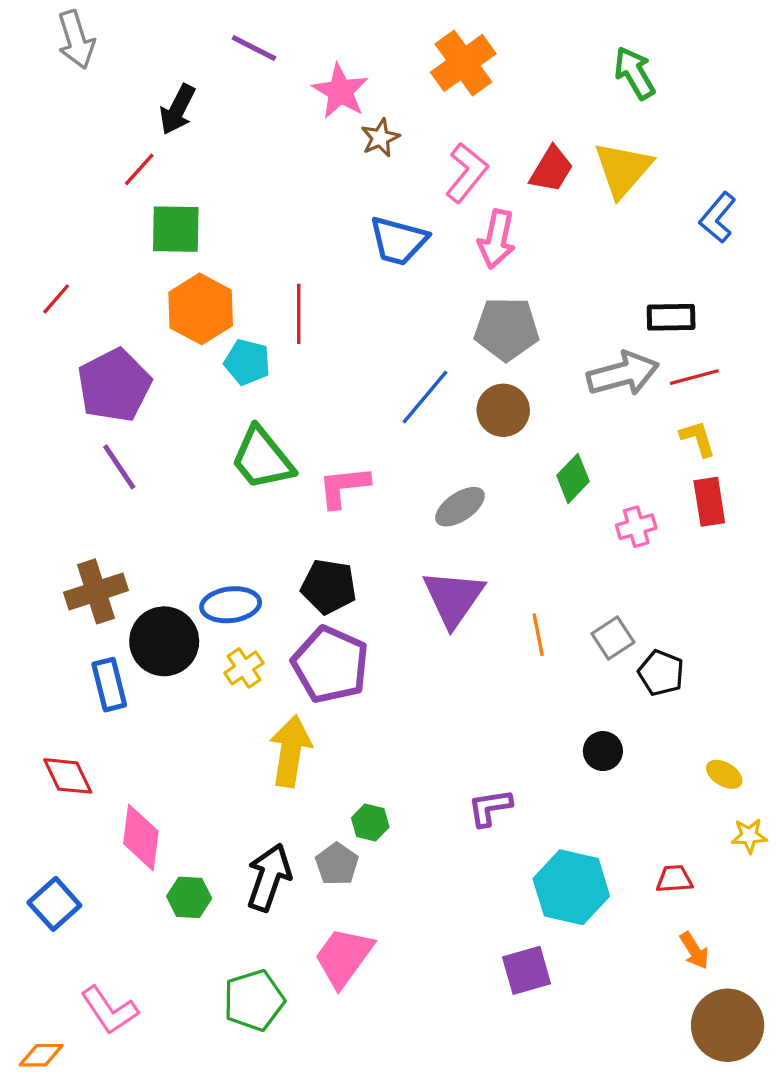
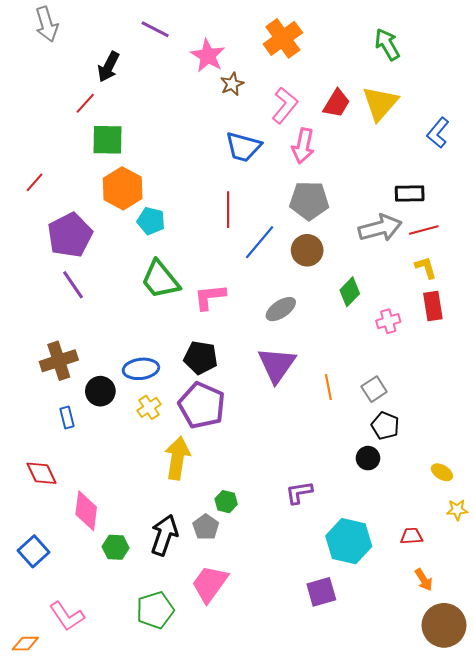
red line: (299, 314) -> (228, 210), moved
black circle: (164, 641) -> (100, 391), size x0.7
black pentagon: (661, 673) -> (385, 426), moved
blue rectangle: (109, 685) -> (67, 418), size x0.7

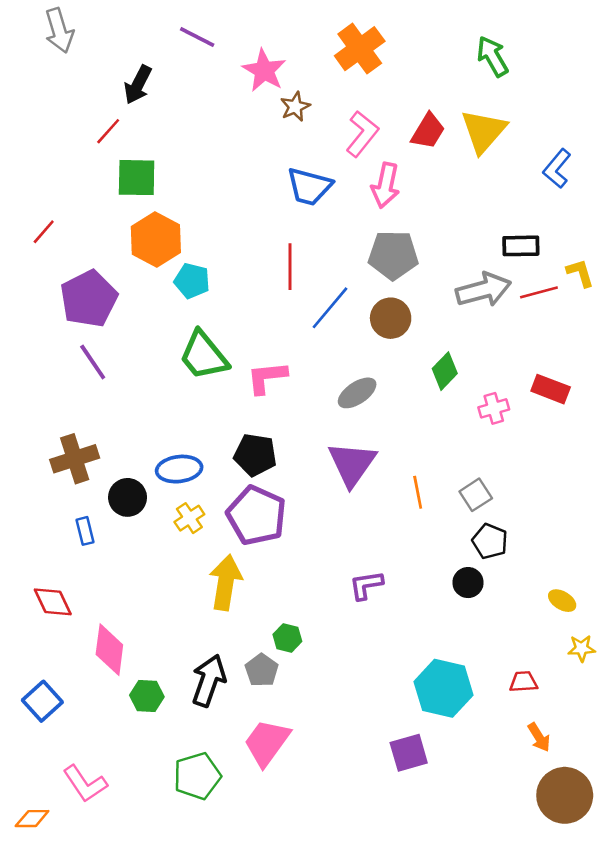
yellow L-shape: (426, 267) -> (580, 273), moved
red rectangle: (433, 306) -> (551, 389), turned -60
purple L-shape: (299, 493) -> (366, 585), moved

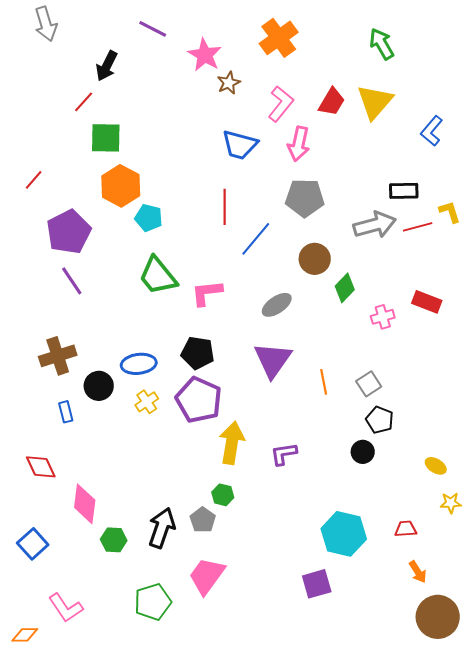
brown circle: (391, 318) -> (315, 259), moved
yellow arrow: (226, 583) -> (232, 443), moved

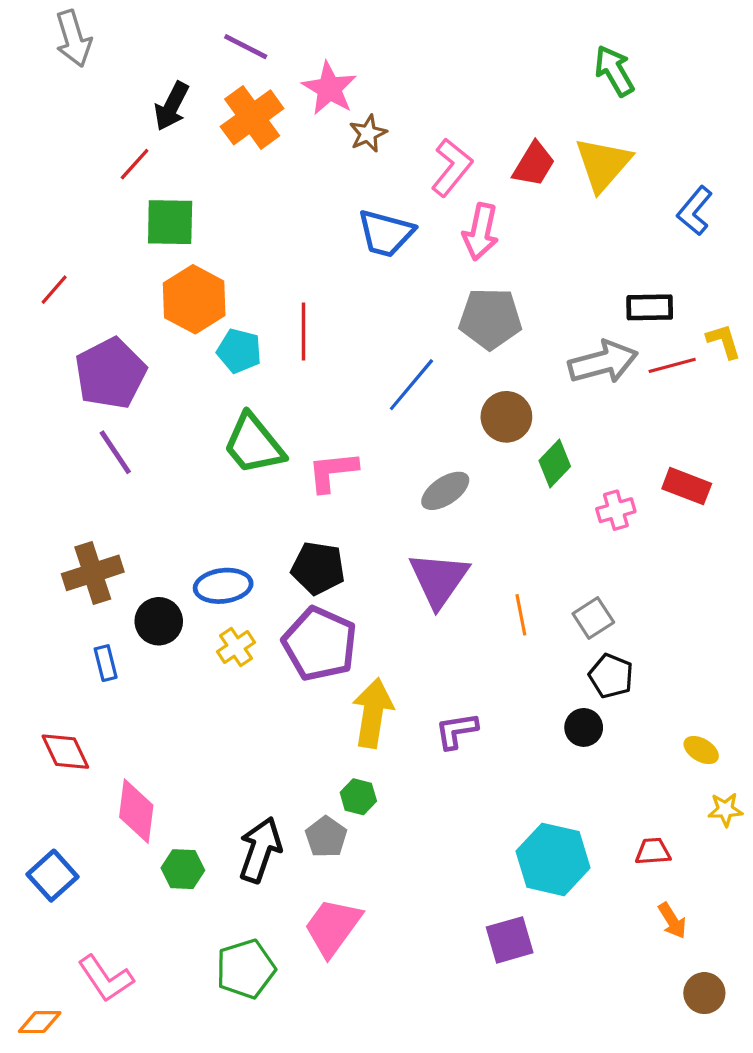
orange cross: (279, 38) -> (252, 117), moved
red line: (225, 207) -> (304, 332), moved
brown circle: (438, 617) -> (704, 993), size x0.6

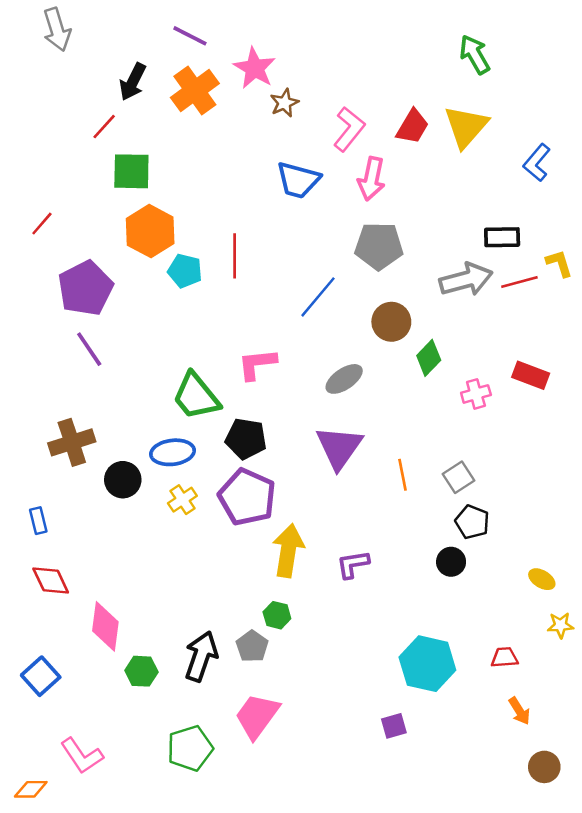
green trapezoid: (254, 444) -> (196, 396), moved
blue rectangle: (106, 663) -> (38, 521), moved
purple square: (510, 940) -> (394, 726), size x0.7

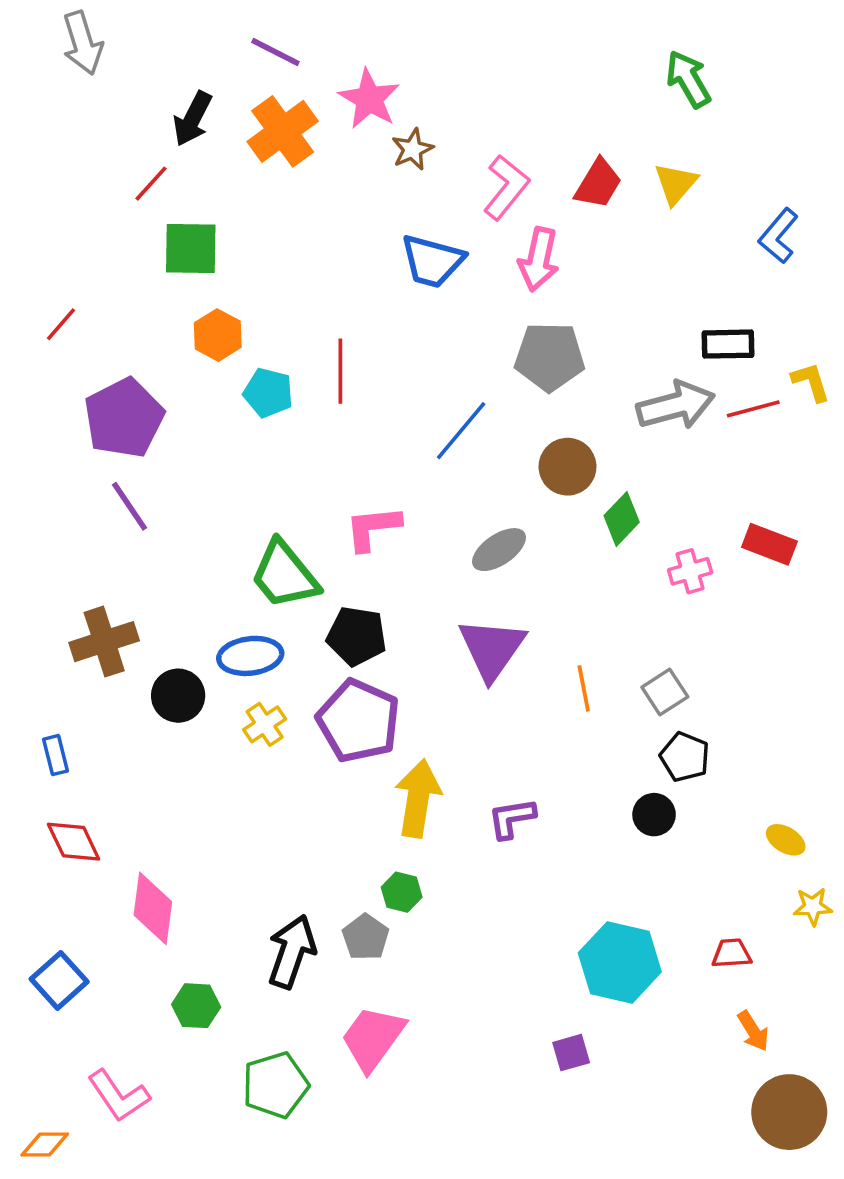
yellow triangle: (466, 127) -> (676, 184), size x0.7
orange hexagon: (150, 231) -> (218, 335), size x0.7
green hexagon: (141, 671) -> (196, 1006), moved
brown circle: (544, 767) -> (789, 1112), size x1.6

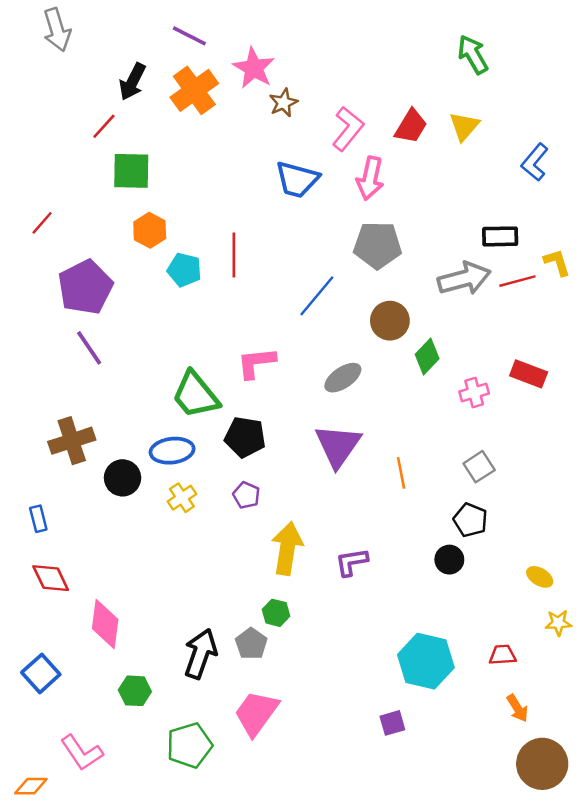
gray square: (665, 692) -> (479, 467), moved
purple pentagon: (358, 721) -> (246, 495), size x0.5

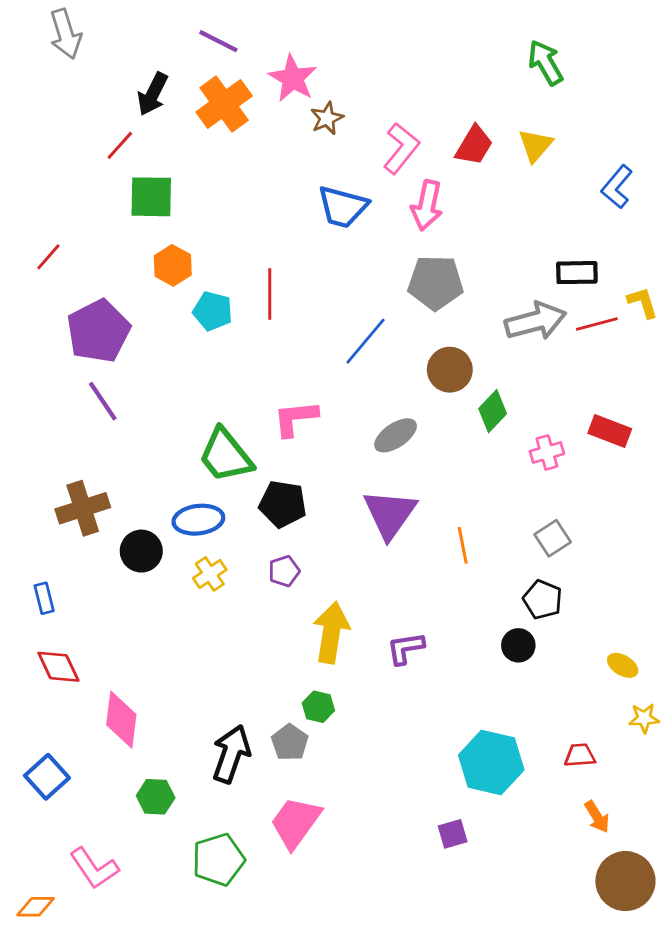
purple pentagon: (246, 495) -> (284, 571), turned 30

